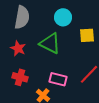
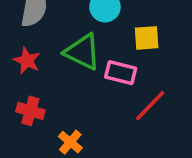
pink rectangle: (58, 79) -> (121, 73), moved

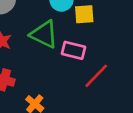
yellow square: (147, 38) -> (84, 14), moved

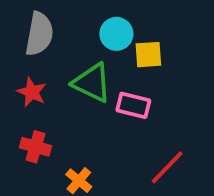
red line: (96, 76) -> (167, 167), moved

